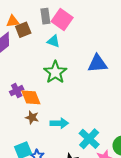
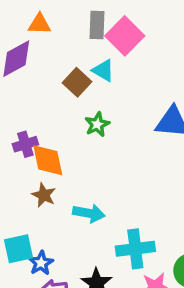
brown square: (23, 30) -> (77, 82), moved, turned -35
green star: (55, 72) -> (97, 124), size x0.6
cyan cross: (89, 139) -> (135, 249), turned 30

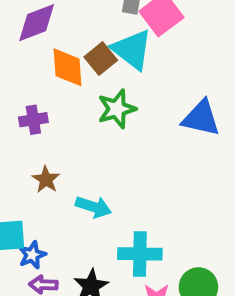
cyan triangle: (103, 70) -> (132, 50), size x1.6
green star: (97, 124) -> (117, 109), size x1.4
orange diamond: (48, 160) -> (68, 67), moved

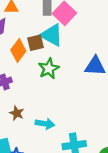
brown square: (101, 59) -> (36, 43), turned 35
orange diamond: (68, 67) -> (18, 50), turned 50

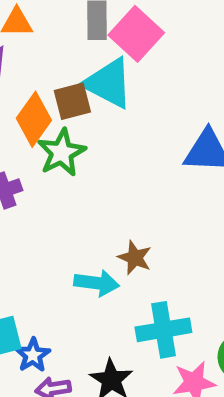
green star: (49, 69) -> (62, 153), moved
brown star: (17, 113) -> (135, 258), moved

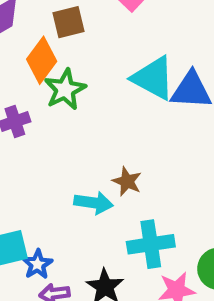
cyan triangle: (108, 83) -> (153, 78), moved
brown square: (72, 101) -> (69, 22), moved

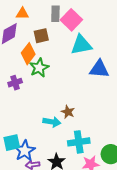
cyan triangle: (153, 78) -> (81, 45), moved, turned -40
blue star: (37, 264) -> (25, 151), size x1.5

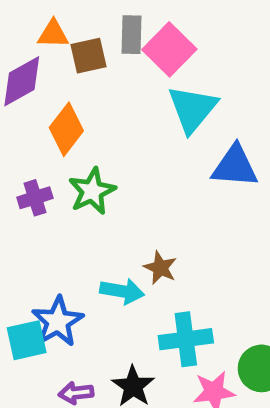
brown square: (41, 36) -> (88, 56), moved
cyan triangle: (81, 45) -> (193, 109), turned -40
green star: (39, 68) -> (92, 191), moved
blue star: (25, 151) -> (58, 321), moved

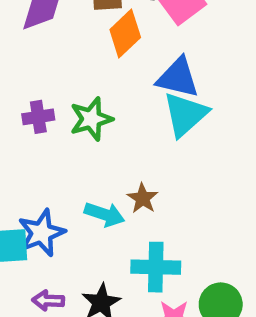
cyan triangle: (193, 109) -> (185, 114), moved
orange diamond: (66, 129) -> (125, 33), moved
blue triangle: (235, 166) -> (178, 78), moved

